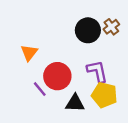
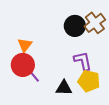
brown cross: (111, 27) -> (95, 23), size x1.5
red circle: (57, 76) -> (23, 65), moved

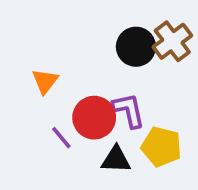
purple L-shape: (83, 61) -> (129, 110), moved
red circle: (23, 65) -> (94, 118), moved

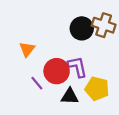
brown cross: (172, 41) -> (104, 25), turned -35

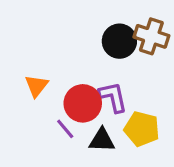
orange triangle: (27, 49) -> (36, 86), moved
purple line: (37, 83) -> (65, 129), moved

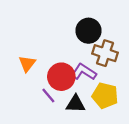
brown cross: (151, 36) -> (105, 53), moved
purple L-shape: (113, 97) -> (84, 72), turned -45

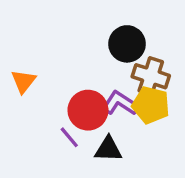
orange triangle: (27, 64) -> (23, 81), moved
yellow pentagon: (105, 96) -> (151, 105), moved

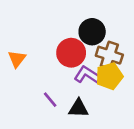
yellow pentagon: (151, 105) -> (109, 76), turned -30
red circle: (88, 110) -> (71, 53), moved

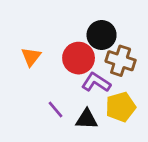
orange triangle: (17, 59) -> (31, 57), moved
yellow pentagon: (109, 76) -> (121, 107), moved

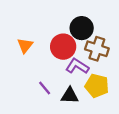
yellow pentagon: (121, 107) -> (97, 86), turned 30

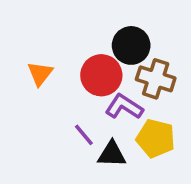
purple line: (45, 88) -> (84, 135), moved

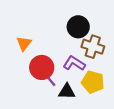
red circle: (101, 75) -> (42, 67), moved

